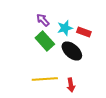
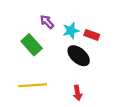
green rectangle: (45, 41) -> (32, 45), moved
yellow line: (45, 79) -> (33, 85), moved

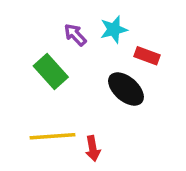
cyan star: (71, 31) -> (114, 30), moved
red arrow: (78, 93) -> (93, 148), moved

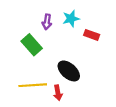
purple arrow: (75, 35) -> (47, 22), turned -128
black ellipse: (126, 89) -> (69, 71), moved

